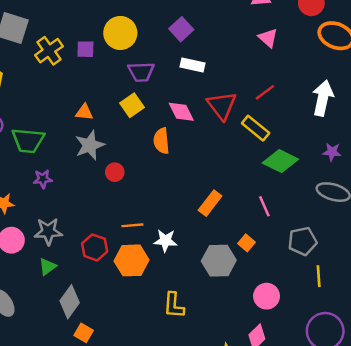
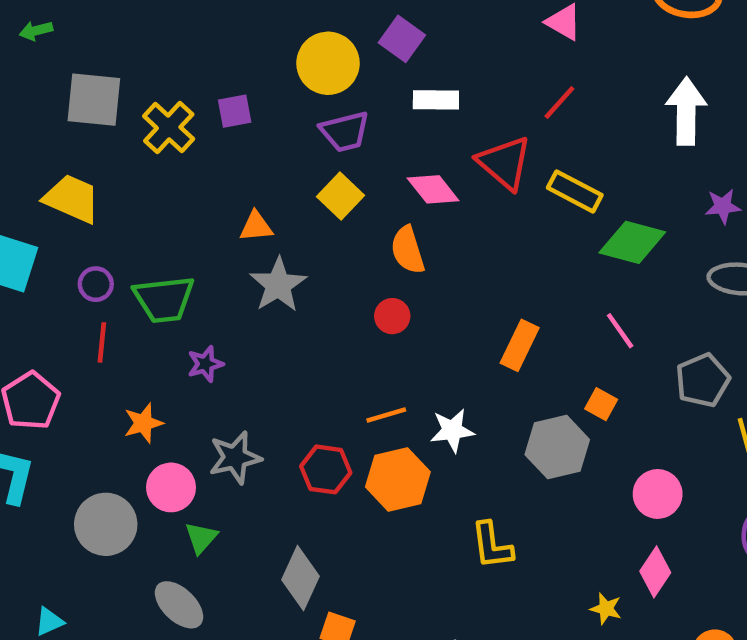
yellow circle: (120, 33) -> (328, 63), moved
red line: (265, 92) -> (559, 102), moved
red circle: (115, 172) -> (392, 316), moved
green triangle: (47, 267) -> (201, 538), moved

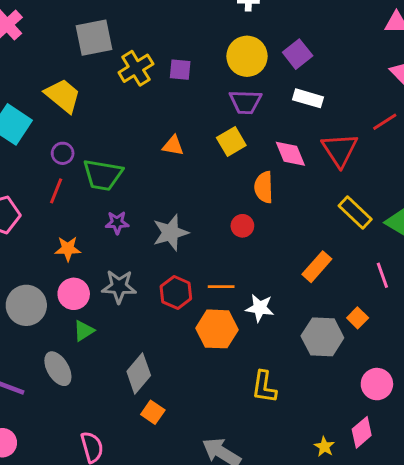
gray square: (94, 100) -> (94, 38), turned -33
yellow rectangle: (575, 191) -> (355, 213), moved
gray star: (278, 285) -> (171, 233), moved
red hexagon: (326, 469) -> (176, 292), moved

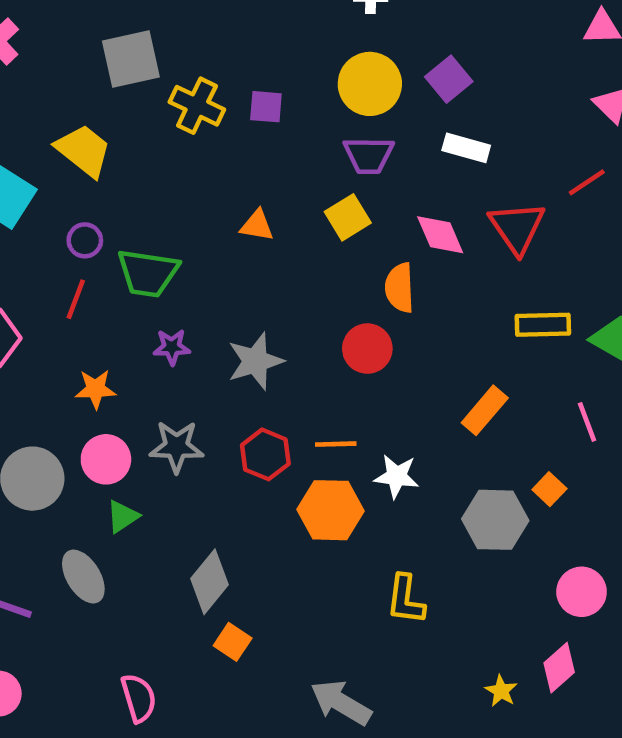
yellow cross: (136, 68) -> (197, 106), turned -32
yellow rectangle: (355, 213) -> (543, 325), turned -44
red circle: (242, 226) -> (367, 349), size x1.4

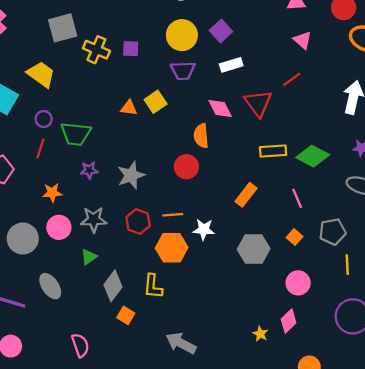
white rectangle: (466, 148) -> (231, 65), turned -30
yellow square: (348, 217) -> (156, 102), moved
orange square: (549, 489) -> (294, 237), moved
green triangle: (122, 516) -> (89, 257), moved
yellow L-shape: (406, 599) -> (153, 286), moved

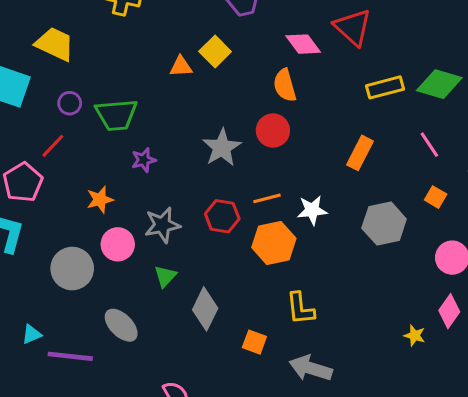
red line: (40, 148) -> (53, 146), moved, turned 36
gray star: (131, 175) -> (222, 148), moved
yellow L-shape: (153, 286) -> (300, 308), moved
orange square: (126, 315) -> (254, 342), moved

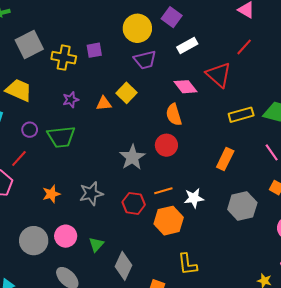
purple star: (144, 160) -> (71, 100), moved
gray star: (162, 225) -> (91, 194), moved
pink circle: (118, 244) -> (66, 236), moved

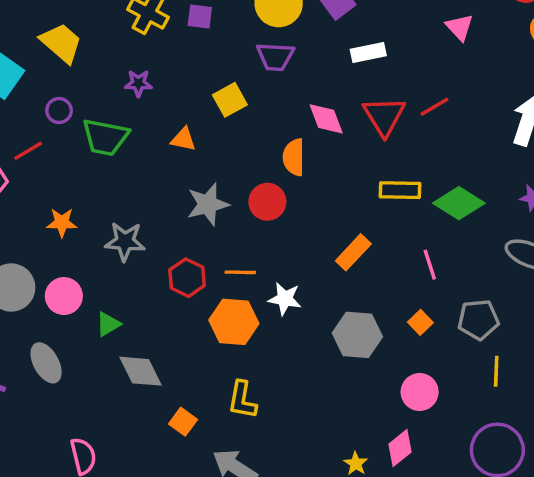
white rectangle: (187, 45) -> (368, 53), moved
red line: (244, 47) -> (434, 107), moved
orange triangle: (104, 103) -> (183, 139), moved
gray diamond: (123, 266) -> (141, 371), turned -68

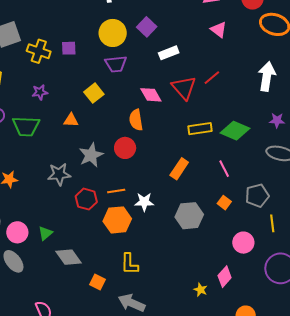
gray star: (125, 241) -> (59, 174), moved
pink circle: (64, 296) -> (17, 232), moved
pink circle: (420, 392) -> (243, 243), moved

